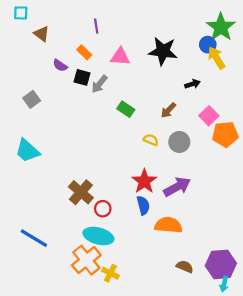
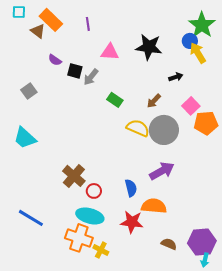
orange rectangle: (84, 52) -> (51, 20), moved, size x1.6
yellow semicircle: (151, 140) -> (138, 128), size x1.6
gray circle: (179, 142) -> (164, 130), size x1.5
red star: (144, 181) -> (132, 222), moved, turned -30
orange cross: (86, 260) -> (79, 238), turned -32

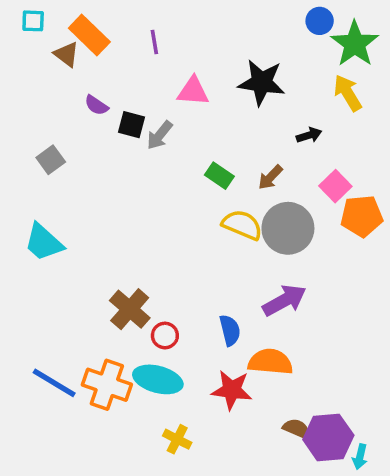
blue circle: (190, 41) -> (320, 21), moved
green rectangle: (115, 100) -> (219, 176), moved
orange cross: (79, 238) -> (107, 385), moved
purple hexagon: (202, 242) -> (328, 437), moved

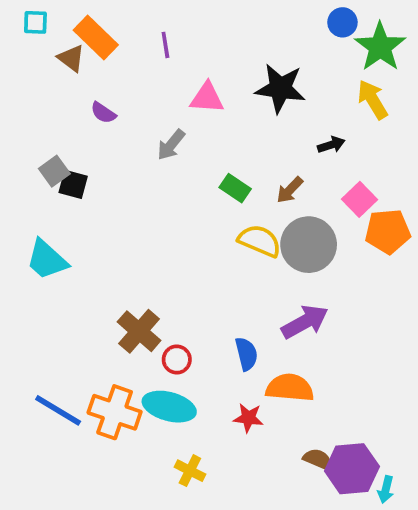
black square: (132, 125) -> (73, 184), moved
red star: (232, 390) -> (248, 418), size x0.7

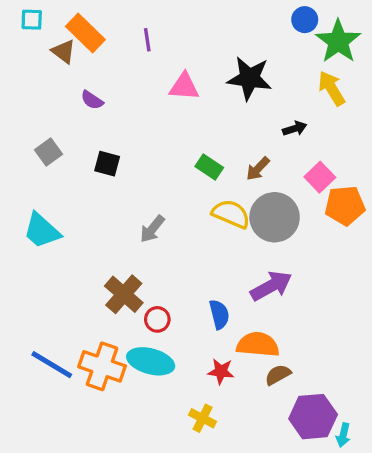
gray arrow: (171, 145) -> (152, 229), moved
black square: (73, 184) -> (107, 164), moved
brown semicircle: (318, 459) -> (278, 375), moved, turned -52
yellow cross: (190, 471) -> (203, 418), moved

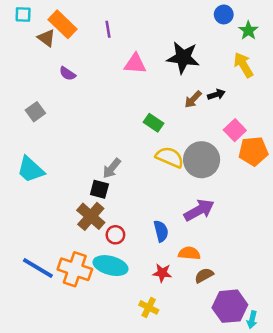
green star: (338, 41) -> (248, 30), size x0.6
black square: (107, 164) -> (99, 189), moved
brown arrow: (258, 169) -> (193, 99), moved
orange semicircle: (258, 345) -> (189, 253), size x0.7

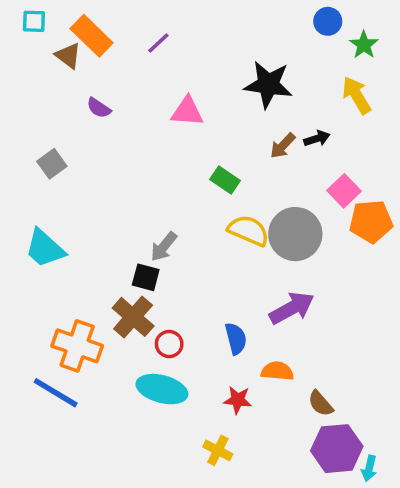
purple line: (108, 29) -> (158, 43), turned 56
pink triangle: (135, 64) -> (187, 111), moved
orange cross: (75, 269) -> (77, 346), moved
brown semicircle: (204, 275) -> (321, 404), moved, turned -102

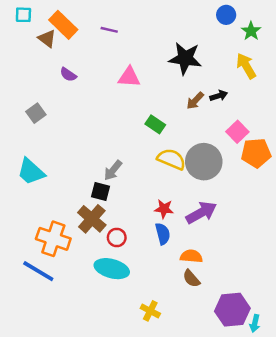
purple line: (158, 43) -> (109, 30), turned 56
red star: (238, 400) -> (164, 209), moved
brown semicircle: (321, 404) -> (191, 279), moved

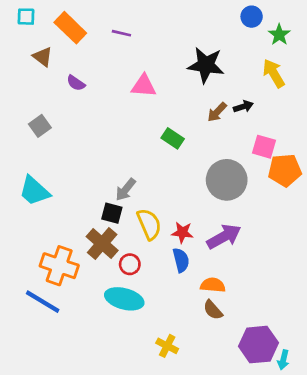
brown triangle: (47, 38) -> (43, 57), moved
pink square: (237, 132) -> (264, 147), turned -30
yellow semicircle: (171, 159) -> (149, 224), moved, turned 44

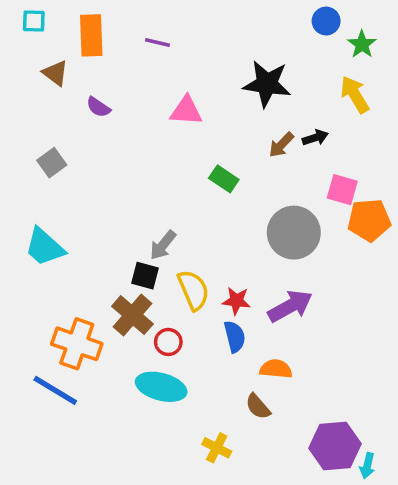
orange rectangle: (70, 28) -> (91, 35), turned 44
brown semicircle: (213, 310) -> (258, 407), moved

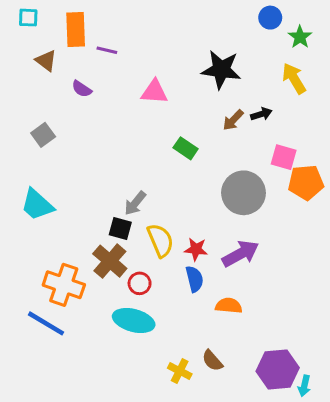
purple line: (158, 43) -> (107, 50), moved
brown semicircle: (258, 407) -> (212, 361), moved

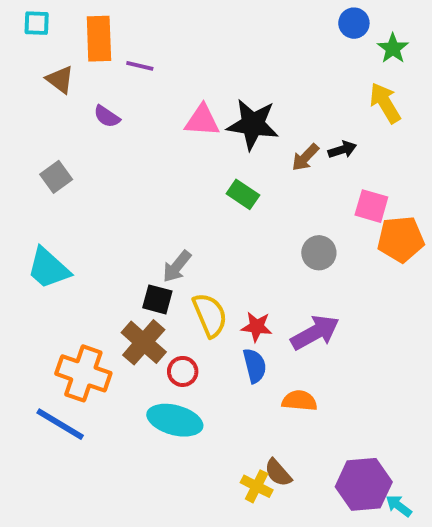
black star: (221, 70) -> (253, 124), moved
gray circle: (244, 193) -> (319, 253), size x0.6
yellow cross: (180, 371) -> (257, 486), moved
cyan arrow: (304, 386) -> (399, 506), turned 114

